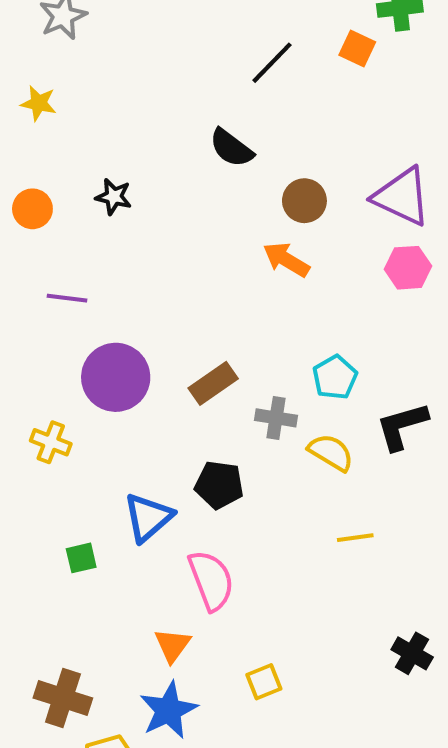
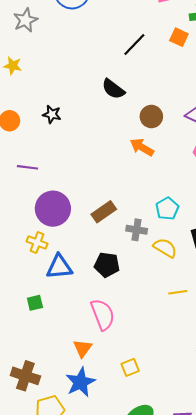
yellow cross: (51, 442) -> (37, 242), moved
blue triangle: (148, 517) -> (59, 267), moved, turned 36

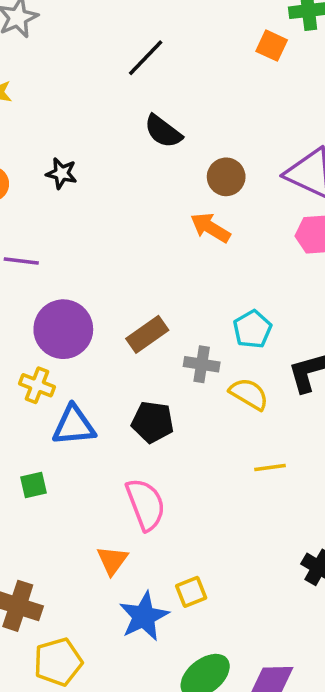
black line: (134, 45) -> (146, 58), moved
blue star: (80, 382) -> (144, 616), moved

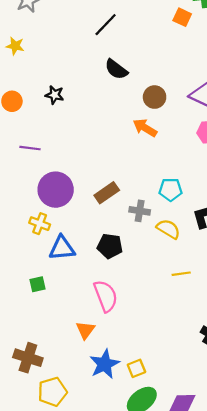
cyan pentagon: (252, 329) -> (171, 190), turned 30
yellow square: (191, 592) -> (136, 368), moved

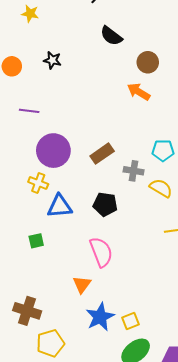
yellow star: (15, 46) -> (30, 14), moved

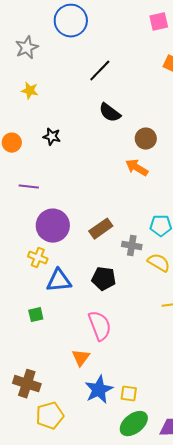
yellow square: (131, 321) -> (129, 394), turned 30

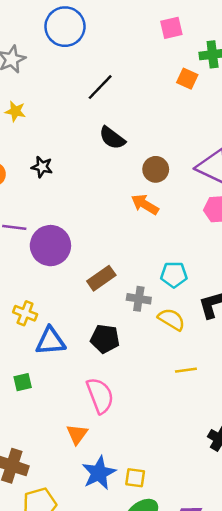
purple circle: (53, 226) -> (50, 246), moved

